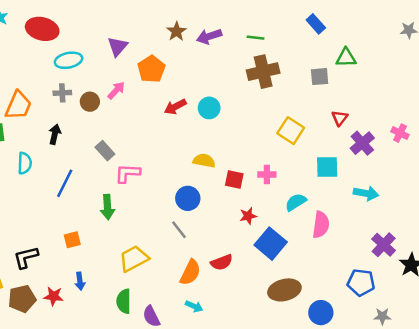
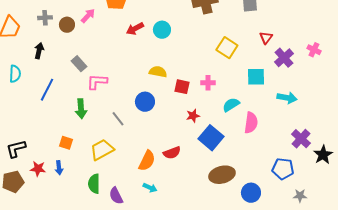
gray line: (179, 230) -> (118, 119), moved
orange square: (72, 240) -> (66, 143), moved, turned 32
red star: (53, 296) -> (38, 169), moved

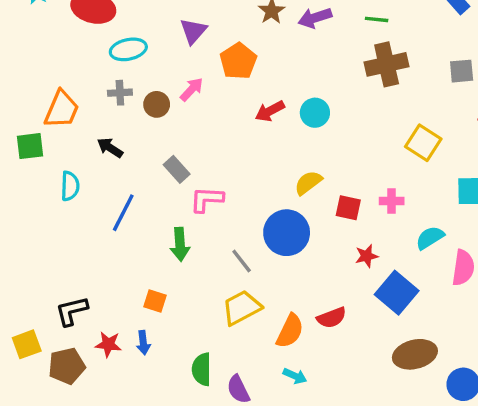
black arrow: (39, 51) -> (110, 148), turned -70
yellow semicircle: (158, 72) -> (308, 183), turned -48
blue circle: (145, 102) -> (287, 233), size x1.4
yellow trapezoid: (102, 150) -> (242, 308), moved

